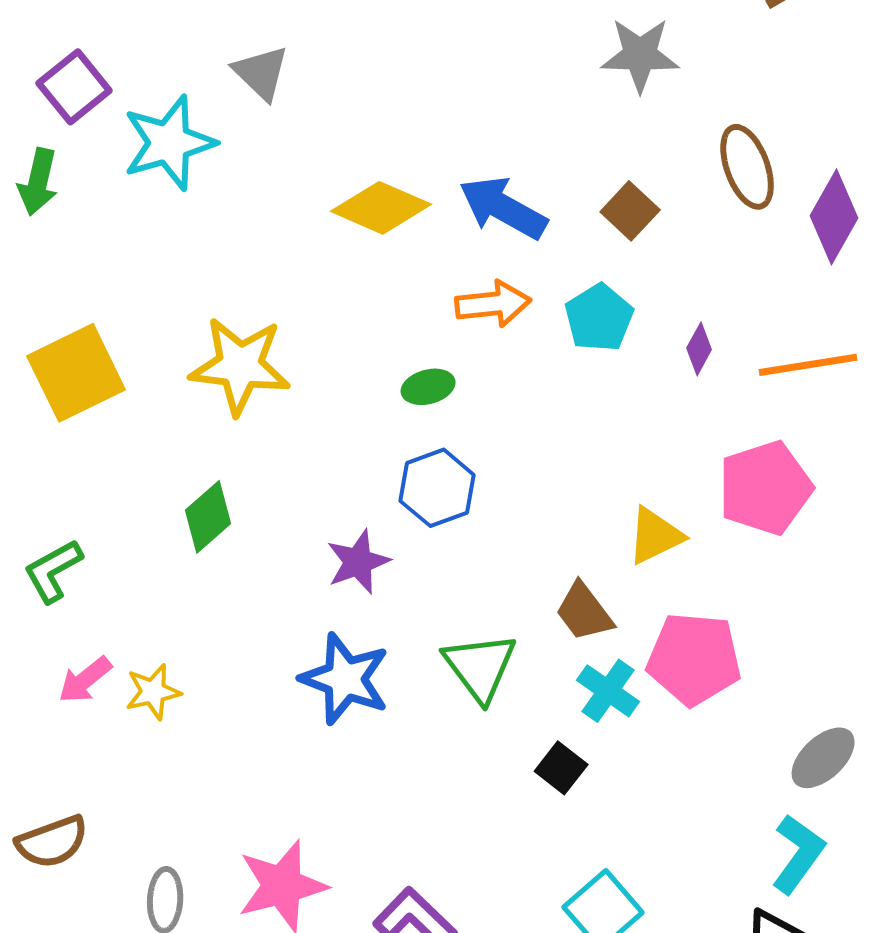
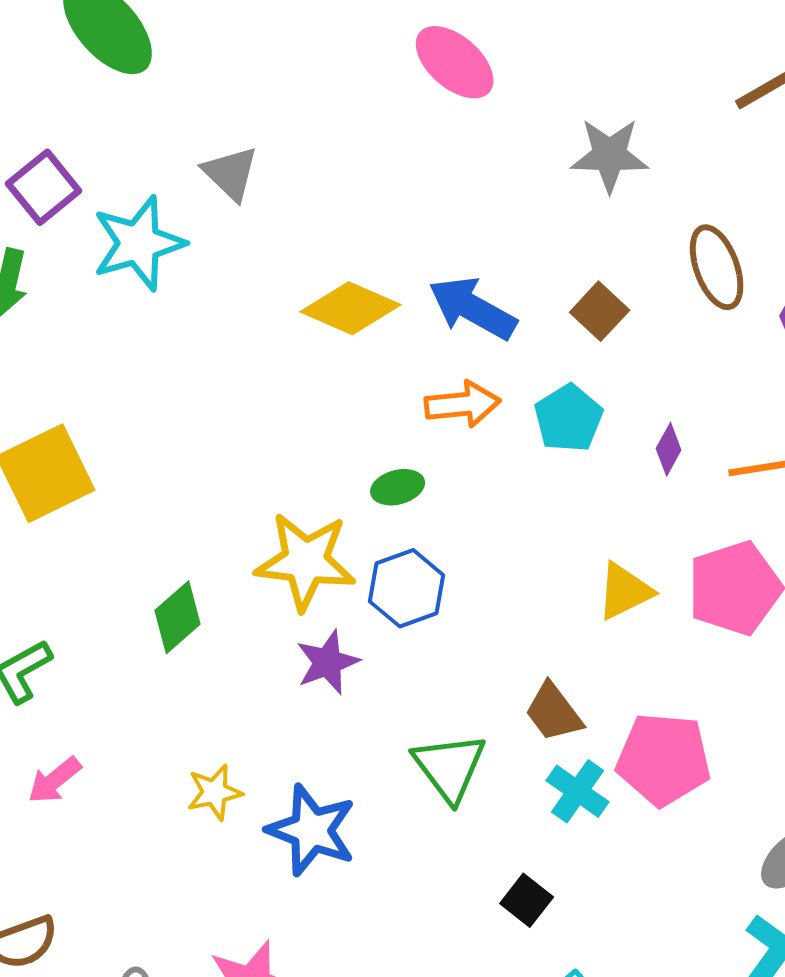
yellow star: (240, 366) -> (306, 561), moved
yellow triangle: (655, 536) -> (625, 591), moved
blue star: (345, 679) -> (312, 830), moved
yellow star: (153, 692) -> (215, 792), moved
black square: (561, 768) -> (527, 900), moved

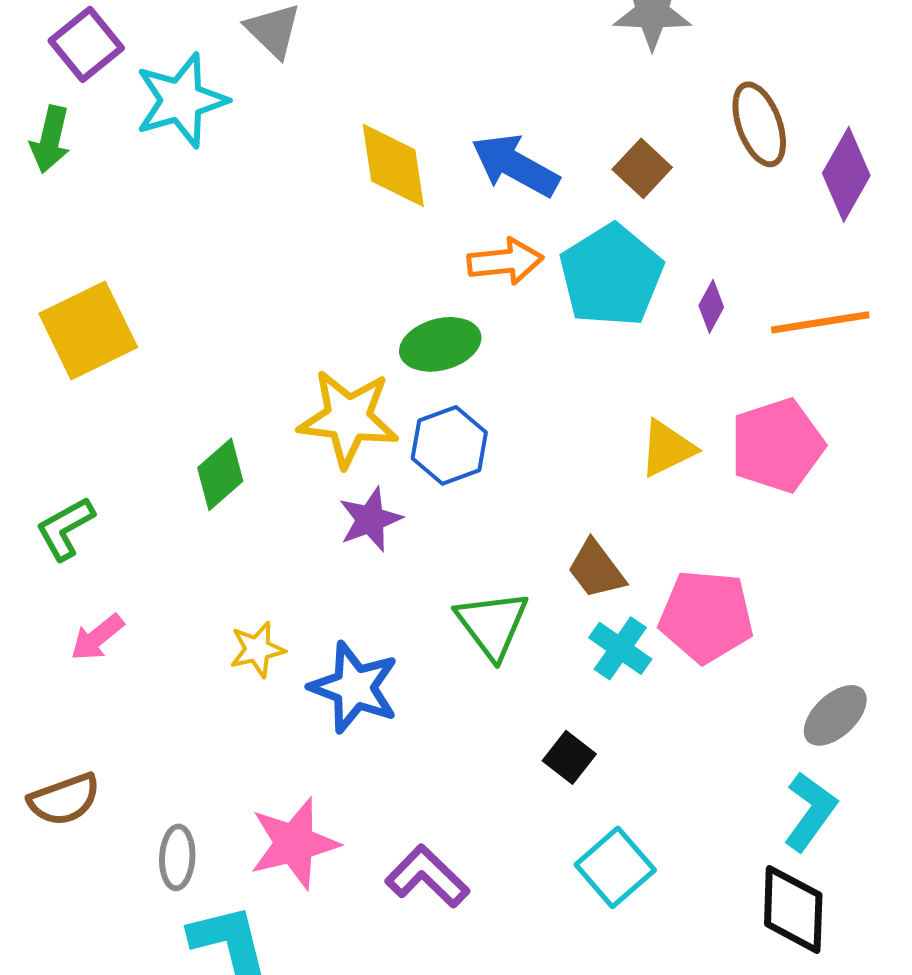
yellow diamond: (351, 308) -> (393, 165), turned 58
cyan pentagon: (569, 418) -> (611, 275), size x1.5
green ellipse: (398, 487) -> (440, 344), size x1.5

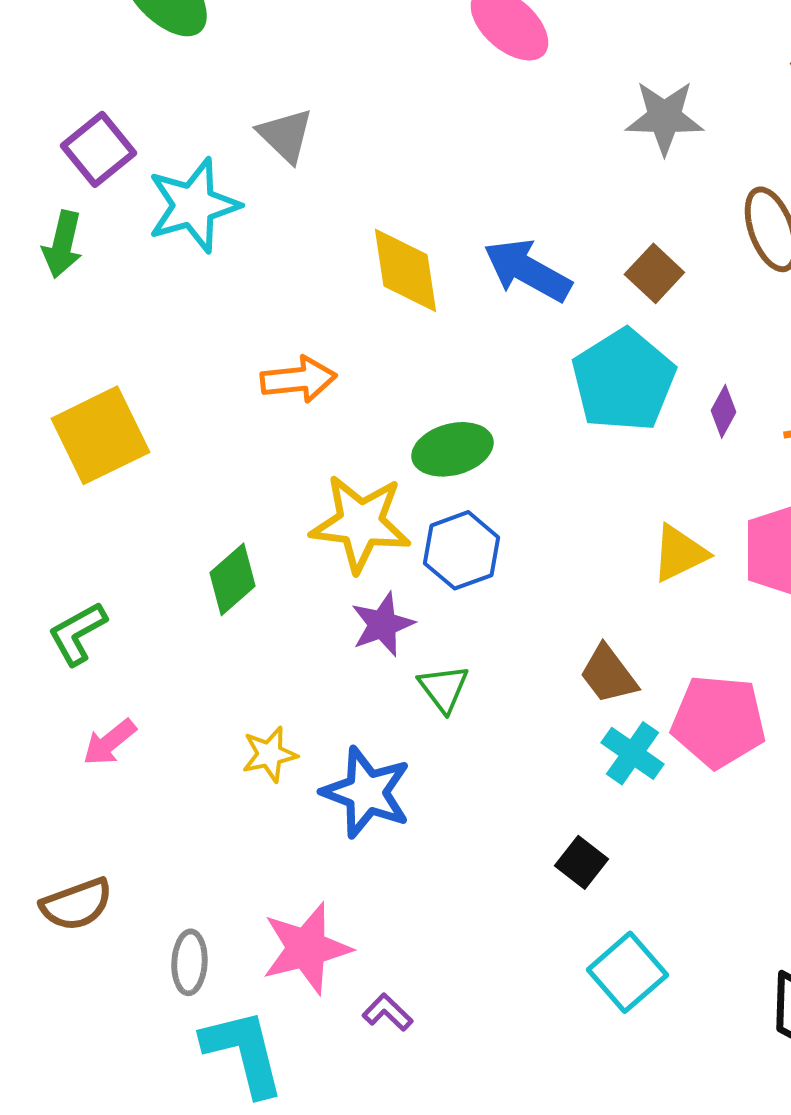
orange arrow: (505, 261) -> (298, 379), moved
green triangle: (492, 624) -> (443, 688), moved, size x0.7
purple L-shape: (427, 876) -> (387, 1012), moved, size x0.6

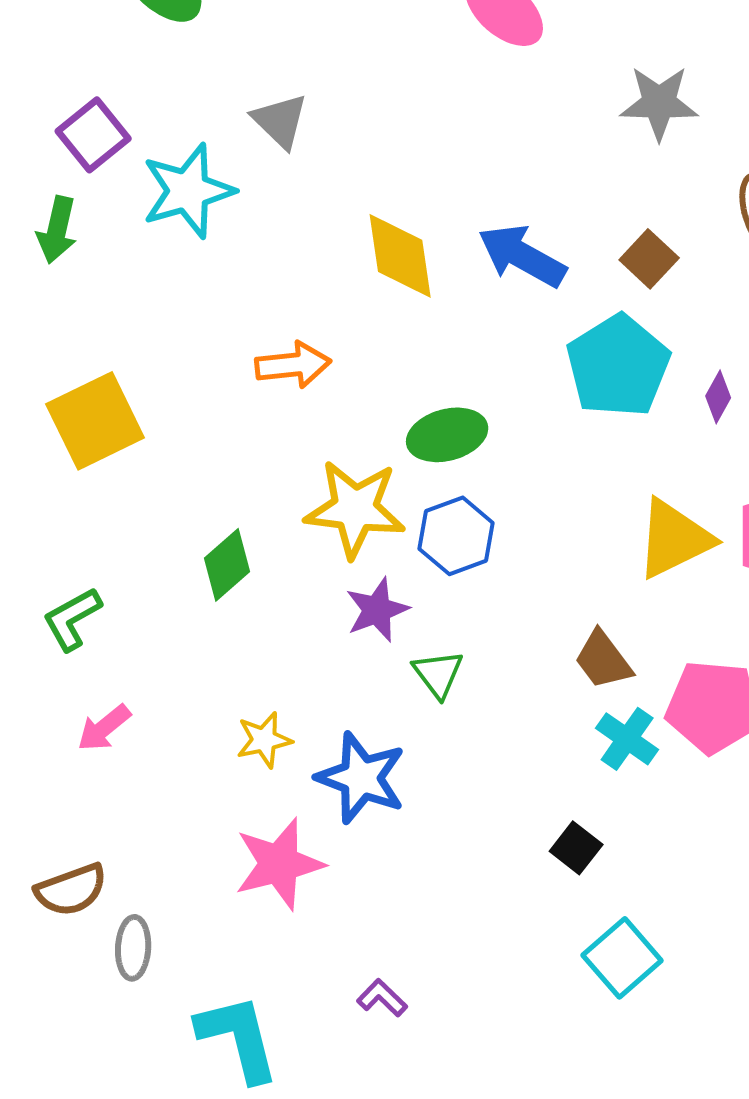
yellow triangle: (679, 553) -> (674, 539), size x1.4
pink star: (306, 948) -> (279, 864), moved
gray ellipse: (189, 962) -> (133, 948), moved

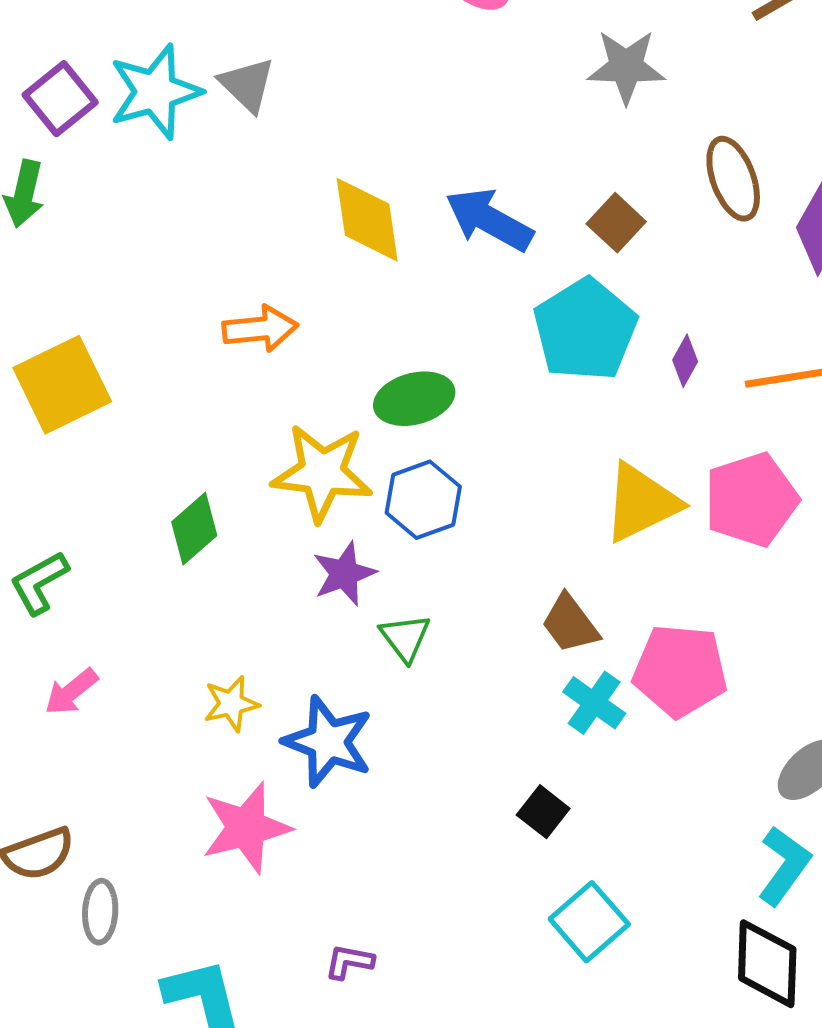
cyan star: (188, 191) -> (155, 92), moved
purple L-shape: (382, 998) -> (349, 962), turned -33

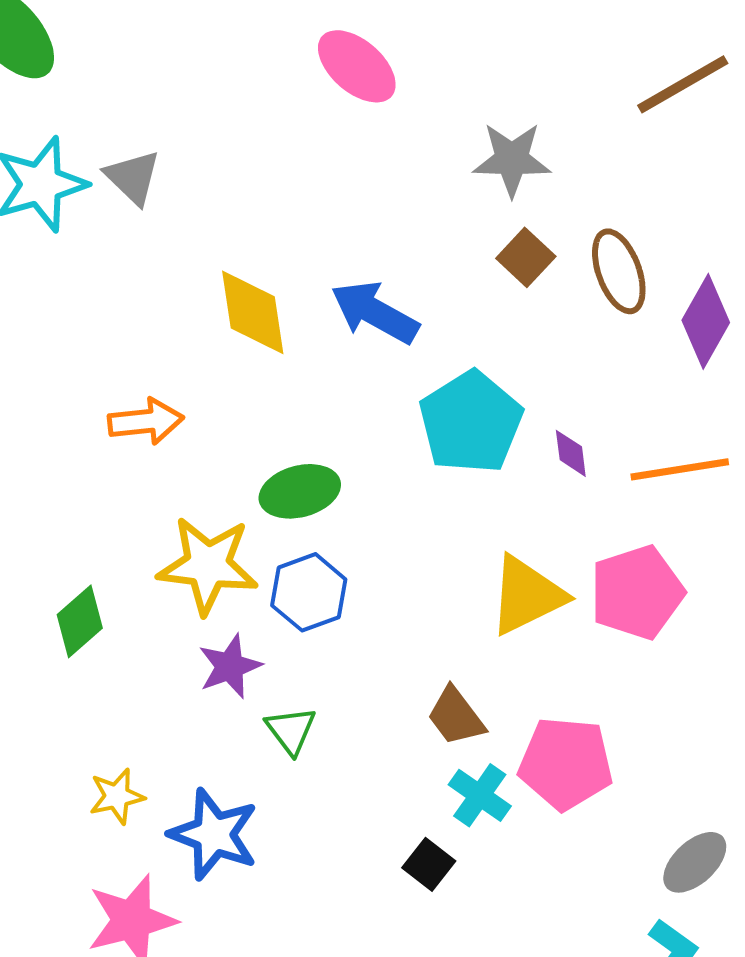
brown square: (616, 223) -> (526, 257), moved
purple diamond: (685, 361) -> (571, 453), turned -36
black square: (543, 812) -> (429, 864), moved

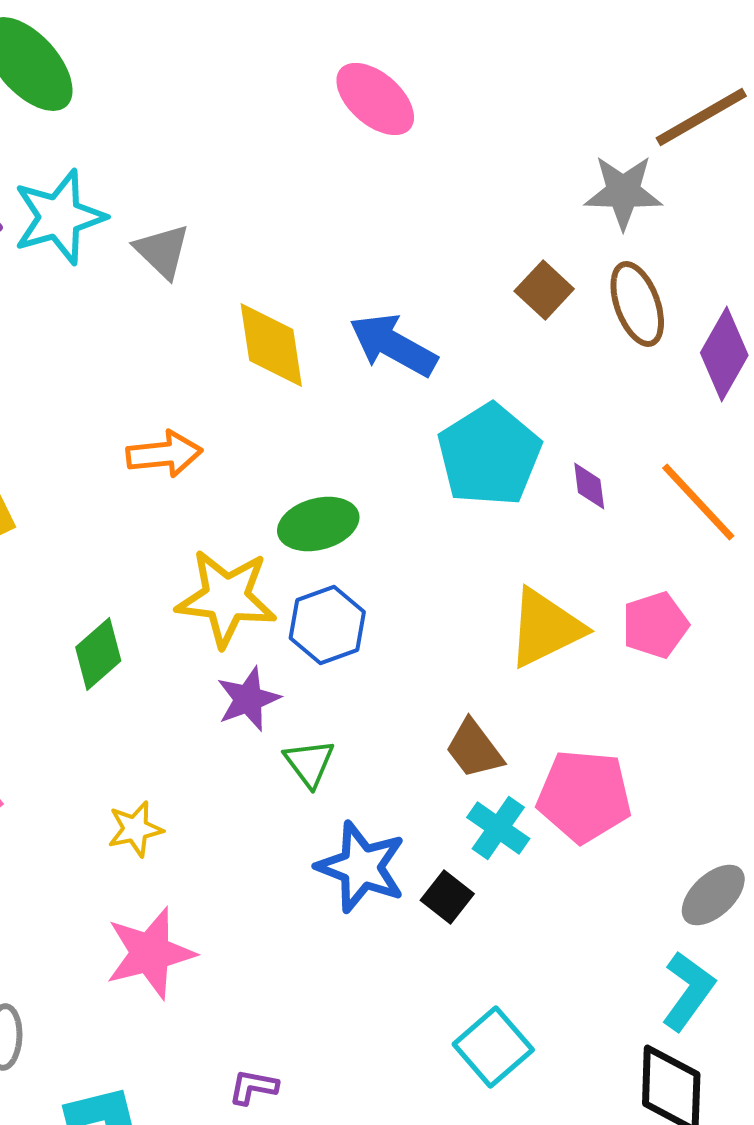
gray star: (512, 159) -> (623, 192), moved
gray triangle: (133, 177) -> (162, 251), moved
orange line: (680, 469) -> (698, 502), turned 56
pink pentagon: (637, 592) -> (655, 625), size x0.7
blue star: (214, 834) -> (361, 867), moved

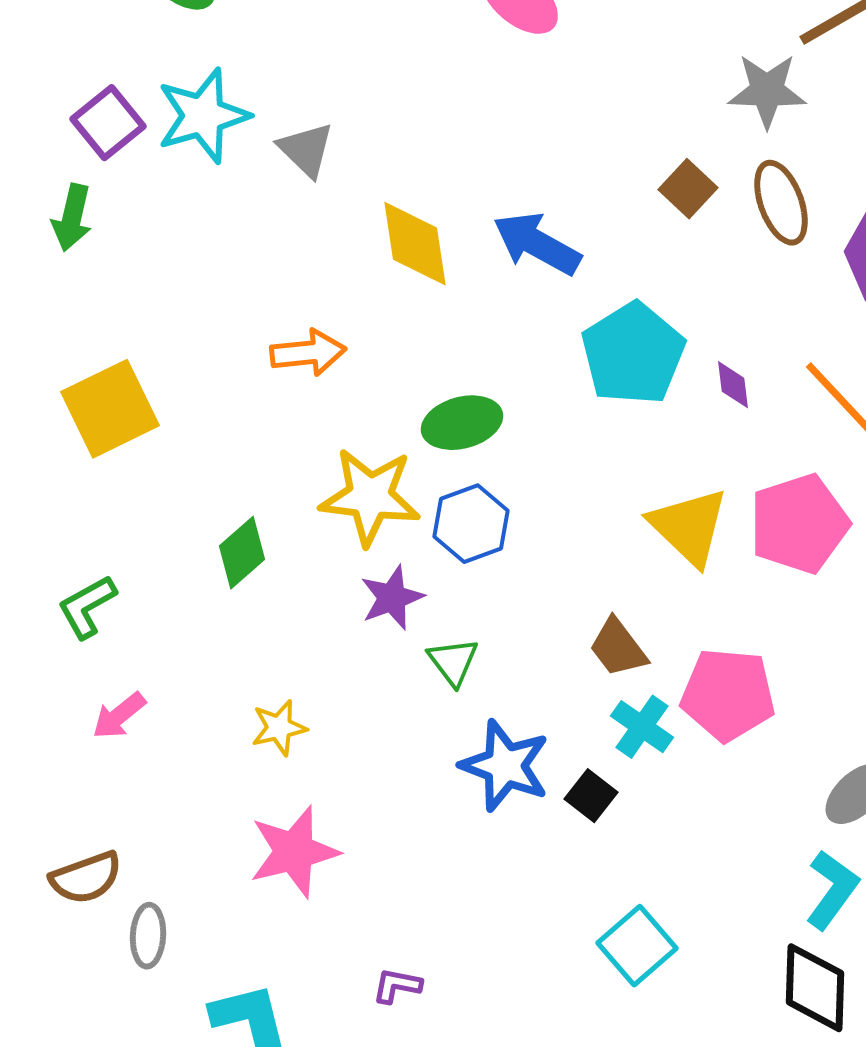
pink pentagon: (655, 625) -> (799, 524), size x1.5
yellow triangle: (545, 628) -> (689, 527), turned -50

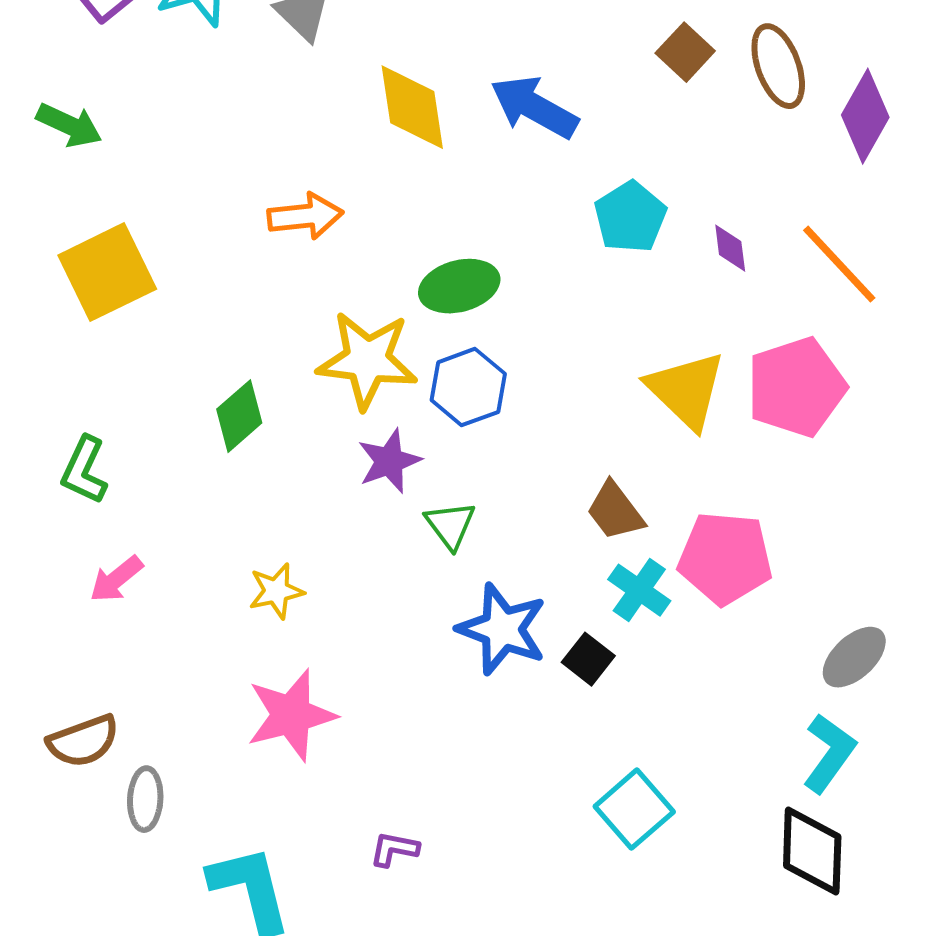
green arrow: (72, 218) -> (69, 125), moved, turned -78
cyan pentagon: (633, 354) -> (630, 217), size x0.7
green L-shape: (87, 607) -> (84, 470), turned -36

